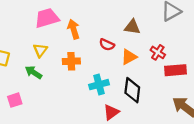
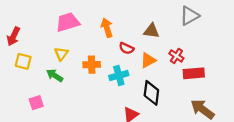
orange arrow: (74, 29) -> (107, 28), moved
cyan cross: (99, 85) -> (119, 75), moved

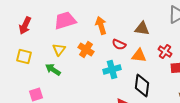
red arrow: (13, 36) -> (25, 26), moved
orange triangle: (148, 60) -> (139, 56), turned 35
orange cross: (92, 65) -> (86, 50), moved, turned 35

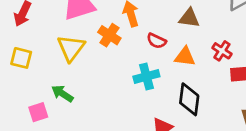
yellow triangle: (59, 50) -> (71, 48), size x1.5
orange cross: (86, 50) -> (109, 35), moved
green arrow: (53, 70) -> (62, 94), moved

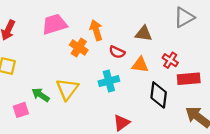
yellow triangle: (71, 48) -> (67, 89), moved
black diamond: (189, 99) -> (159, 95), moved

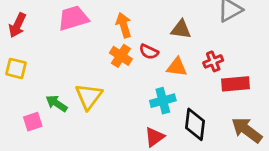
orange cross: (79, 47) -> (121, 56), moved
red cross: (170, 60) -> (213, 61), turned 35
cyan cross: (109, 81) -> (163, 101), moved
black diamond: (159, 95) -> (195, 124), moved

